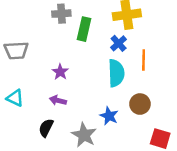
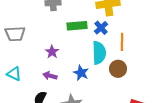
green rectangle: (84, 29) -> (77, 26), moved, turned 72
brown circle: (140, 104) -> (118, 69), moved
blue star: (109, 116) -> (81, 73), moved

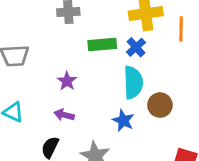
orange line: (122, 42) -> (181, 29), moved
blue star: (81, 73) -> (123, 121), moved

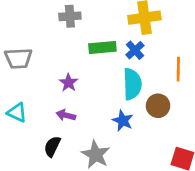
orange line: (181, 29) -> (178, 69), moved

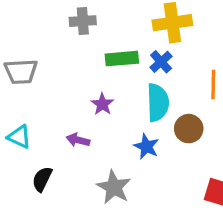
purple star: (69, 83) -> (102, 104), moved
black semicircle: (52, 146) -> (42, 179), moved

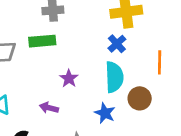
green rectangle: (122, 59) -> (42, 41), moved

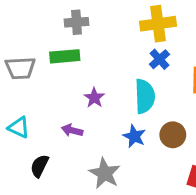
blue cross: (117, 44) -> (159, 59), moved
brown circle: (140, 98) -> (173, 135), moved

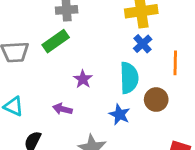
green rectangle: (65, 56) -> (56, 41), turned -30
brown circle: (173, 135) -> (156, 100), moved

